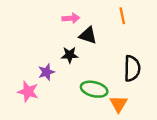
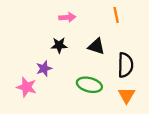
black triangle: (88, 35) -> (96, 46), moved
black star: (70, 55) -> (59, 45), moved
orange triangle: (119, 104) -> (127, 95), moved

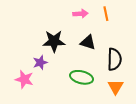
pink arrow: (67, 17) -> (80, 14), moved
black star: (59, 45) -> (54, 41), size x1.5

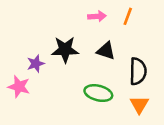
orange line: (106, 14) -> (128, 16), turned 32
purple star: (40, 62) -> (36, 64), moved
pink star: (24, 79) -> (19, 87), moved

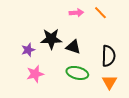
orange line: (128, 16) -> (100, 13), turned -64
black triangle: (106, 51) -> (73, 47), moved
pink star: (19, 87) -> (35, 74), moved, turned -30

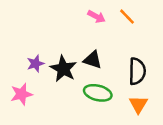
pink arrow: (76, 13) -> (96, 17), turned 32
black star: (51, 39) -> (63, 69), moved, turned 30
pink star: (35, 74) -> (21, 94), moved

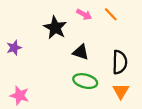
purple star: (35, 64) -> (14, 48), moved
black star: (63, 69) -> (55, 28), moved
pink star: (21, 94) -> (20, 95), moved, turned 30

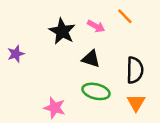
pink arrow: (84, 14) -> (96, 26), moved
pink star: (20, 95) -> (55, 108), moved

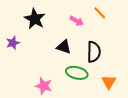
black star: (62, 31) -> (35, 19), moved
black triangle: (91, 59) -> (64, 47), moved
black semicircle: (135, 70) -> (94, 52), moved

